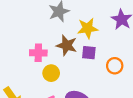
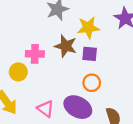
orange circle: (115, 66) -> (92, 83), moved
yellow circle: (51, 73) -> (18, 72), moved

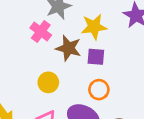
pink cross: (35, 54) -> (41, 31), moved, turned 36
yellow circle: (18, 72) -> (48, 82), moved

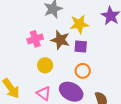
pink cross: (41, 31) -> (35, 39), moved, turned 35

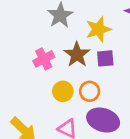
brown star: (60, 40) -> (77, 55), turned 30
orange circle: (83, 71) -> (90, 91), moved

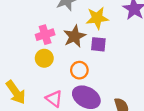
yellow circle: (63, 91) -> (44, 58), moved

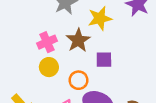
purple square: (98, 44) -> (104, 60), moved
orange circle: (79, 70) -> (79, 80), moved

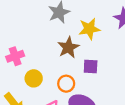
pink cross: (47, 42) -> (15, 56), moved
yellow circle: (49, 67) -> (34, 78), moved

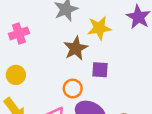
pink cross: (15, 56) -> (19, 33), moved
yellow circle: (34, 78) -> (16, 75), moved

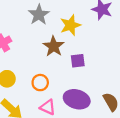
orange circle: (73, 88) -> (40, 83), moved

